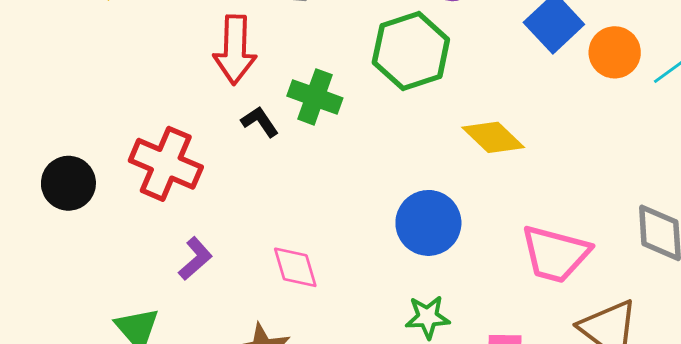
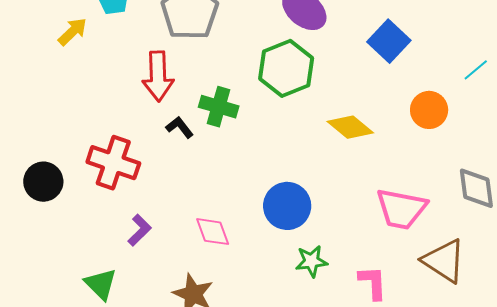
orange circle: (615, 52) -> (429, 110), moved
blue circle: (428, 223) -> (287, 206), moved

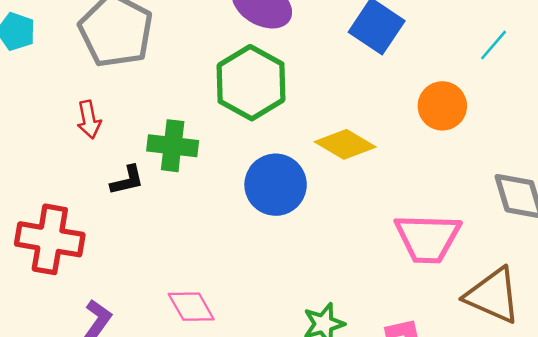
red arrow: (158, 76) -> (89, 120), size x0.6
black L-shape: (180, 127) -> (127, 180), turned 124
blue circle: (287, 206) -> (276, 185), moved

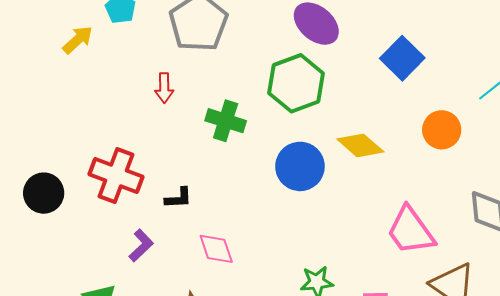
black L-shape: (127, 180) -> (179, 198), moved
pink trapezoid: (428, 238) -> (411, 231), turned 42

